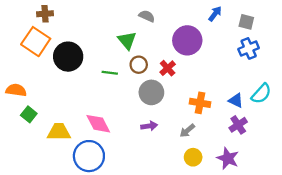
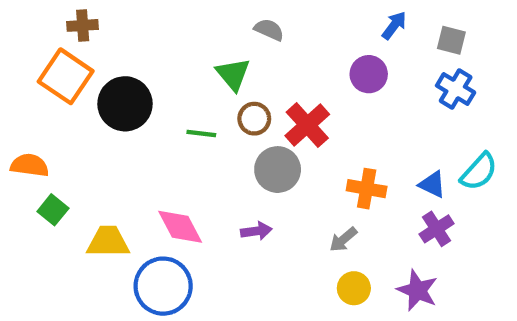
purple circle: (187, 40) -> (369, 74), moved, size x0.7
blue cross: (249, 48) -> (456, 89), turned -36
red cross: (168, 68) -> (307, 125), size x1.5
purple arrow: (149, 126) -> (256, 231), moved

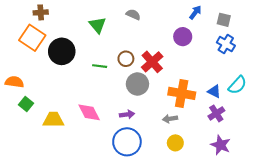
green triangle: (233, 74) -> (97, 25), moved
orange cross: (367, 189) -> (182, 93), size x1.4
gray arrow: (343, 239) -> (170, 119), turned 32
blue circle: (163, 286) -> (127, 142), moved
purple star: (417, 290) -> (221, 145), moved

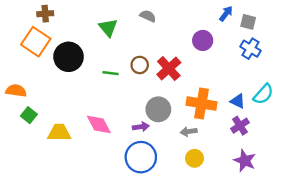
blue arrow: (195, 12) -> (226, 14), moved
gray circle: (137, 84) -> (158, 109), moved

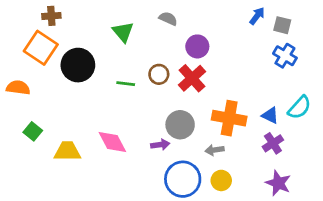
purple circle: (203, 40) -> (197, 46), moved
orange semicircle: (16, 91) -> (18, 88), moved
blue circle: (141, 157) -> (183, 179), moved

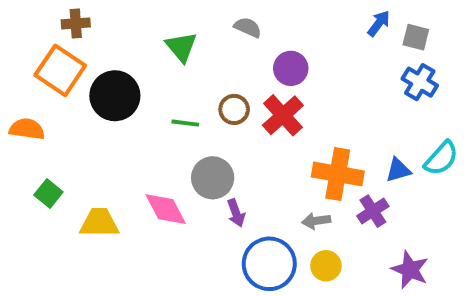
blue triangle: (270, 115) -> (398, 170), turned -42
gray circle: (180, 125) -> (213, 178), moved
purple cross: (273, 143) -> (373, 211), moved
purple arrow: (160, 145) -> (236, 213), turned 78

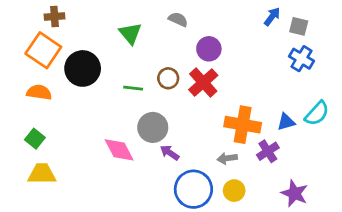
orange semicircle: (27, 129) -> (39, 92), moved
purple arrow: (236, 213) -> (170, 153), turned 144
yellow trapezoid: (99, 223) -> (42, 174), moved

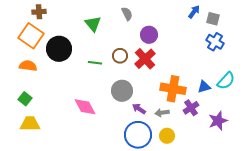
gray semicircle: (178, 19) -> (127, 14), turned 40
gray circle: (153, 127) -> (122, 91), moved
purple arrow: (170, 153) -> (139, 109), moved
purple star: (294, 193) -> (218, 121), moved, turned 30

